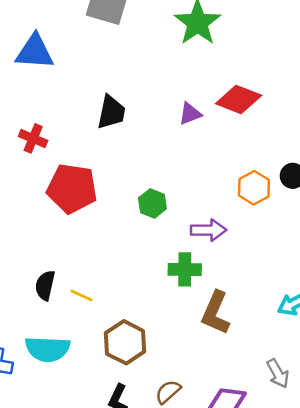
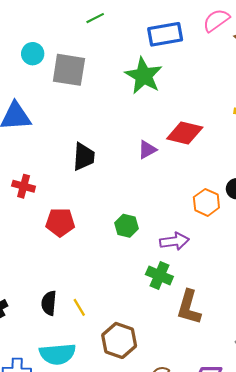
red pentagon: (72, 189) -> (60, 222), size x0.7
green cross: (185, 269) -> (159, 276), turned 30
yellow line: (82, 295) -> (79, 307), turned 42

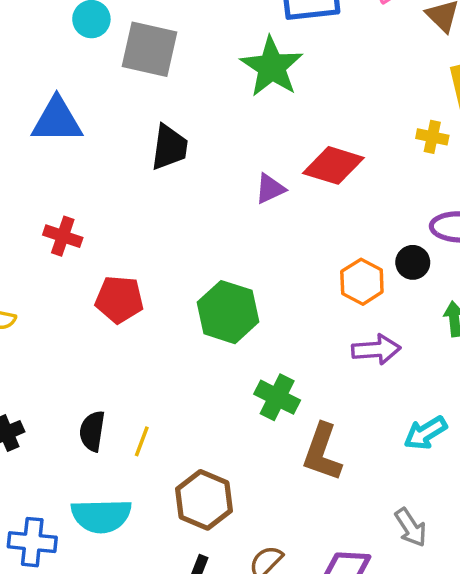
black trapezoid: (84, 157) -> (169, 147), moved
green hexagon: (127, 226) -> (228, 312), size x1.6
purple arrow: (174, 241) -> (376, 349), moved
yellow line: (79, 307) -> (142, 441), turned 48

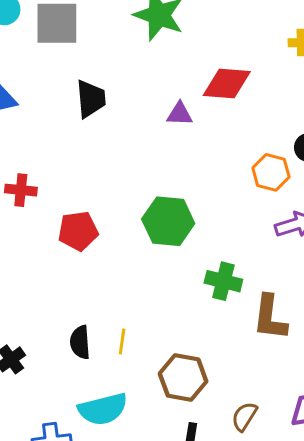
purple triangle: (270, 189) -> (180, 114), turned 40

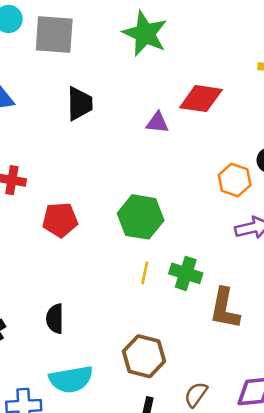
yellow line: (122, 341) -> (145, 273), moved

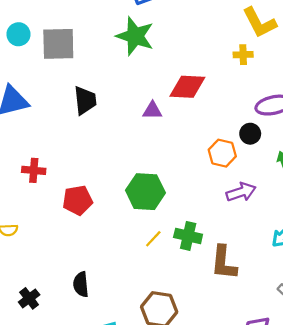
yellow line: (145, 273) -> (153, 239), turned 36

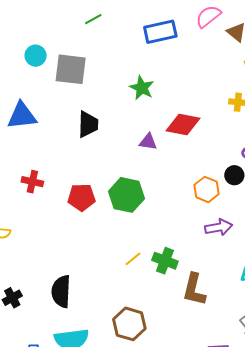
green star: (135, 36) -> (142, 88), moved, size x0.7
green hexagon: (145, 192) -> (126, 195), moved
red pentagon: (78, 200) -> (82, 197), moved
black semicircle: (81, 284) -> (61, 291), size x1.4

